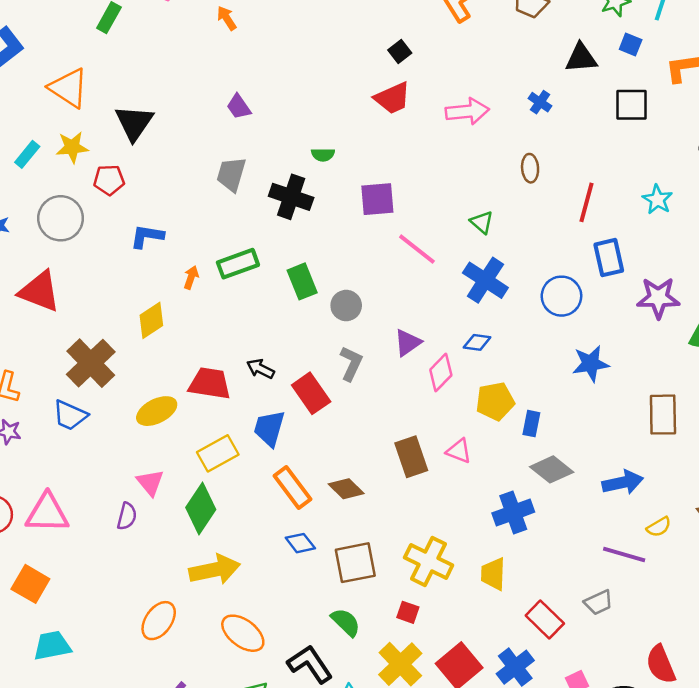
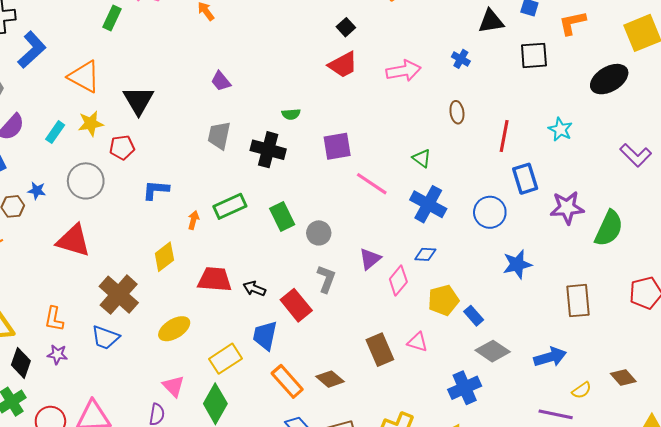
red trapezoid: (210, 383) -> (215, 279), moved
blue rectangle: (531, 424) -> (474, 316), turned -48

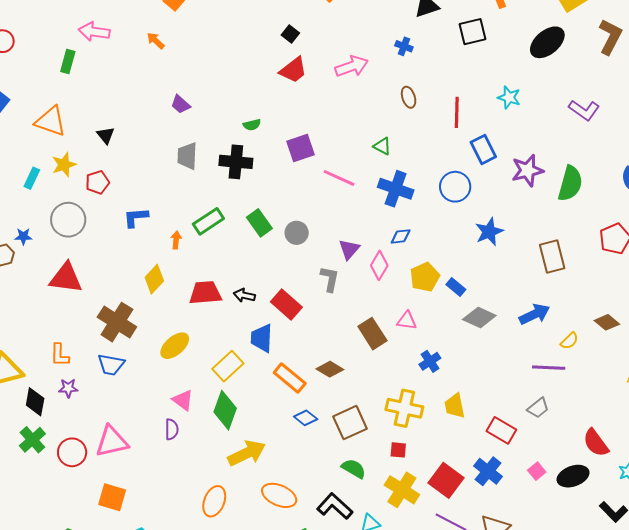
black triangle: (139, 100) -> (106, 135), size x0.6
gray L-shape: (326, 279) -> (330, 279), moved
blue cross: (465, 388) -> (430, 361), moved, size x0.7

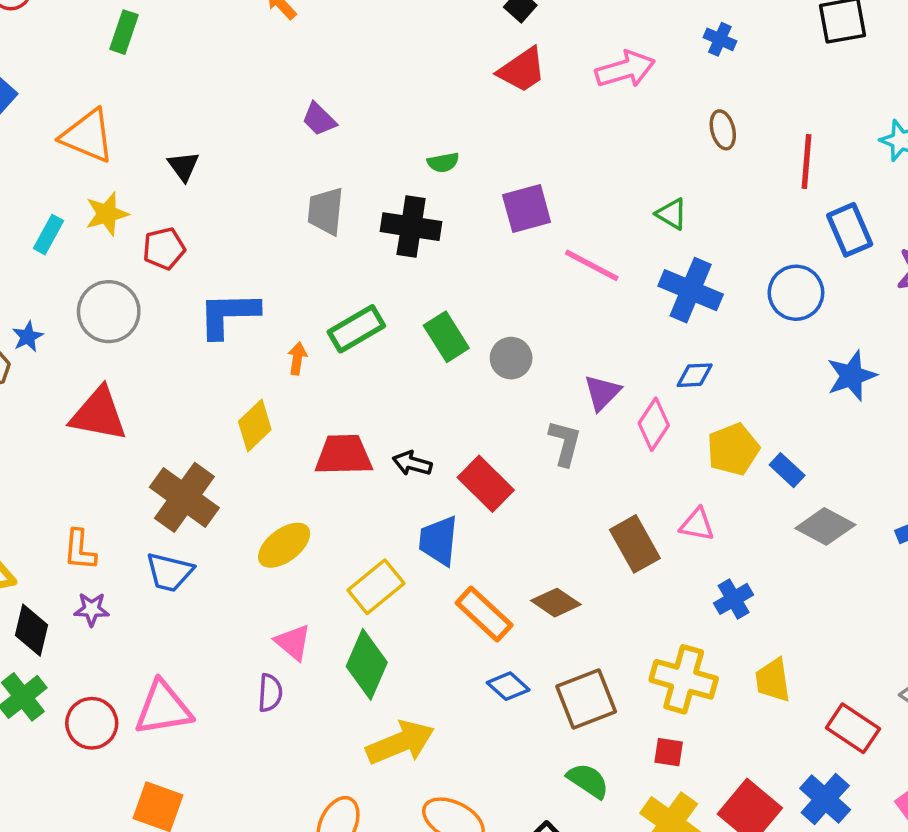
blue L-shape: (136, 217) -> (228, 314), size x1.4
blue star: (23, 236) -> (28, 337), turned -30

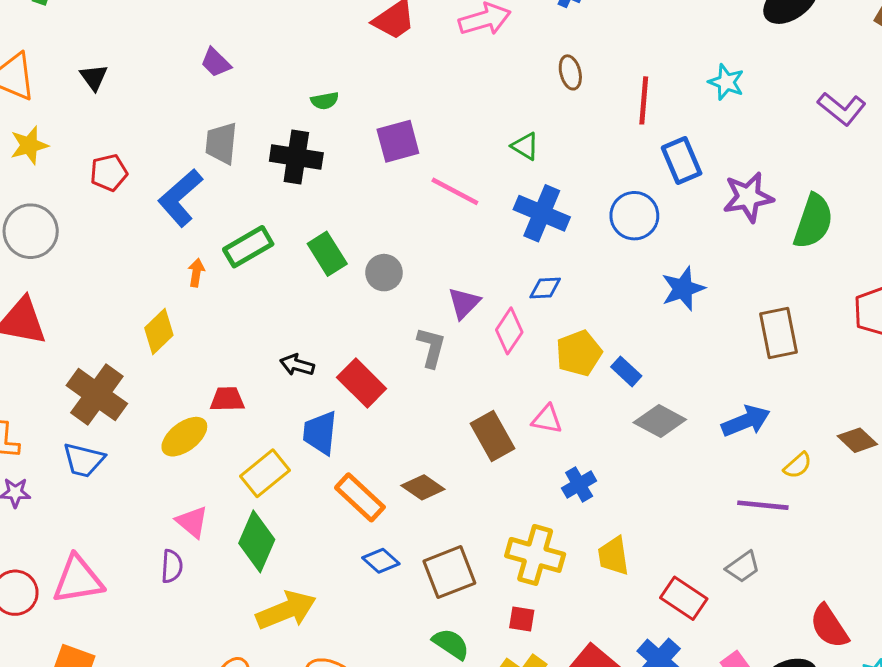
black triangle: (183, 166) -> (94, 77), moved
red pentagon: (164, 249) -> (109, 173), moved
blue L-shape: (228, 314) -> (180, 198), moved, turned -40
red trapezoid: (344, 455) -> (227, 399), moved, size x0.7

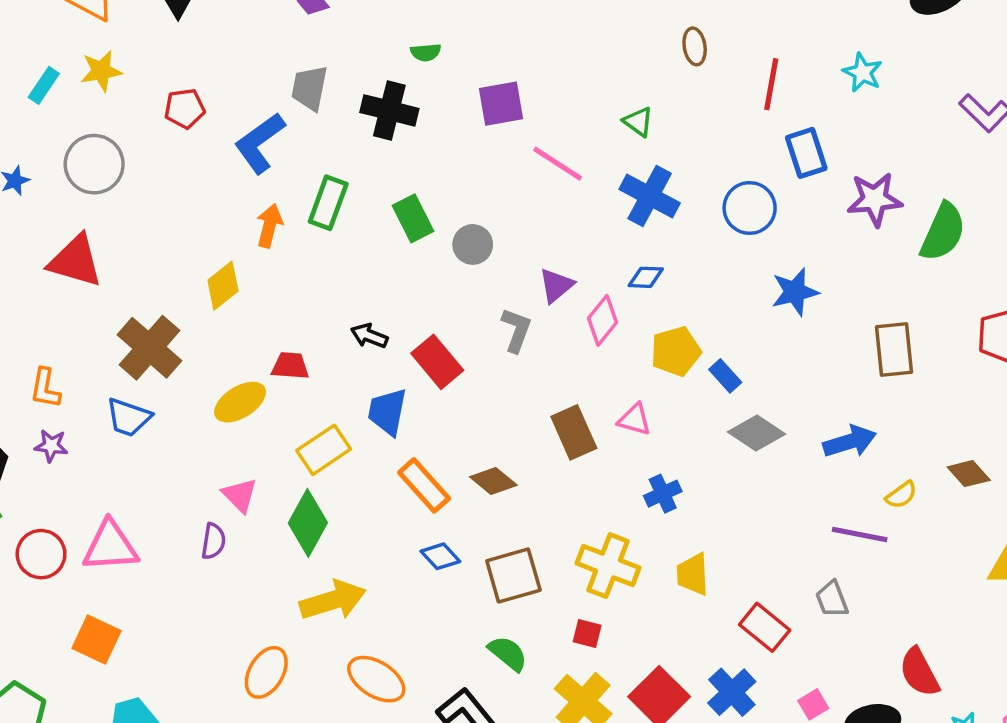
green rectangle: (248, 247) -> (328, 203), turned -45
orange arrow: (196, 273) -> (269, 226), size x1.4
gray trapezoid: (743, 567) -> (832, 599), turned 99

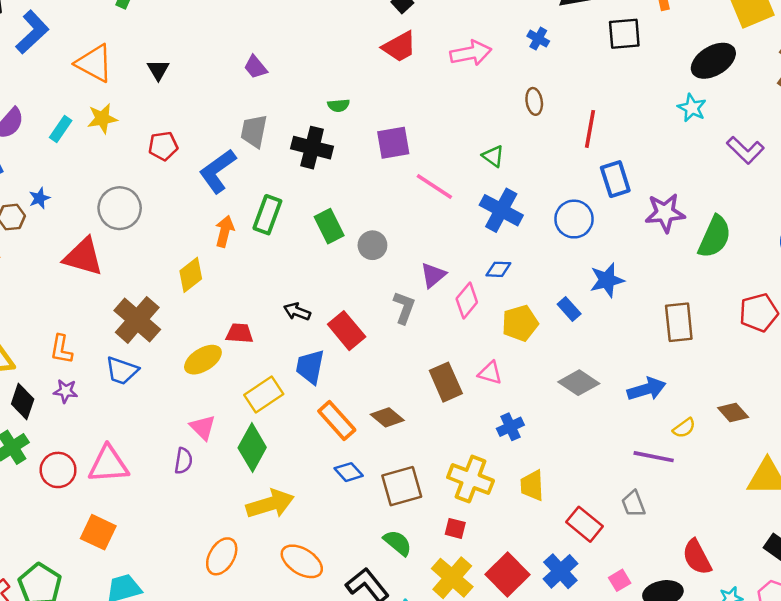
cyan star: (863, 73) -> (692, 108), moved
gray circle: (94, 164) -> (120, 208), moved
blue rectangle: (725, 376) -> (569, 309), moved

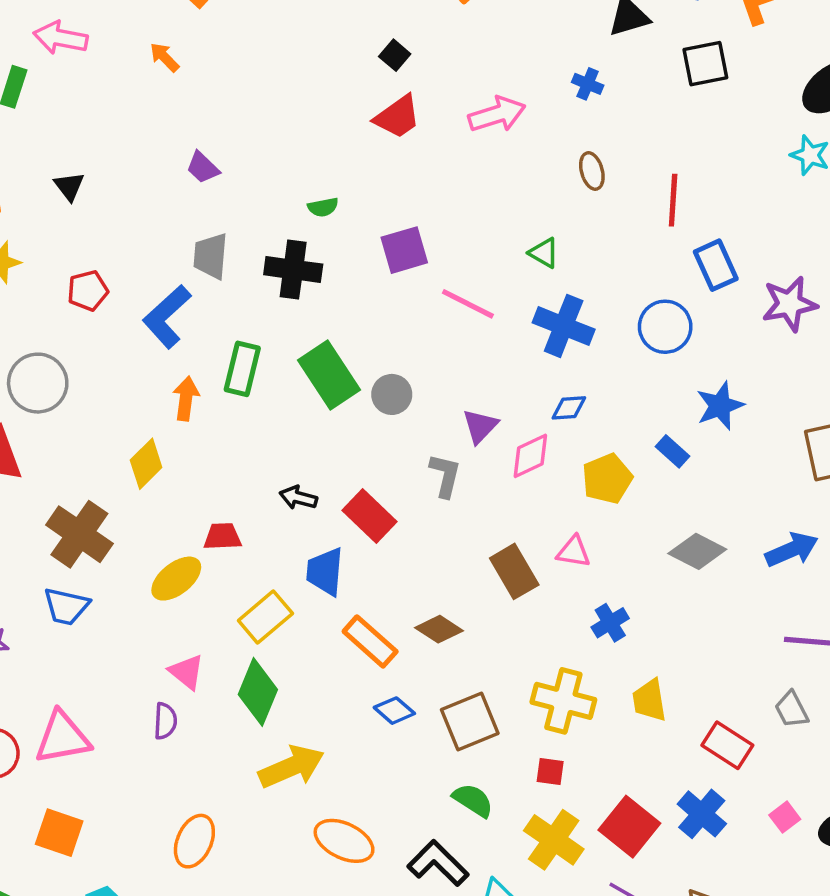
green rectangle: (329, 226) -> (329, 375), size x1.4
pink diamond: (467, 301) -> (530, 456), turned 32
orange ellipse: (222, 556) -> (194, 841), moved

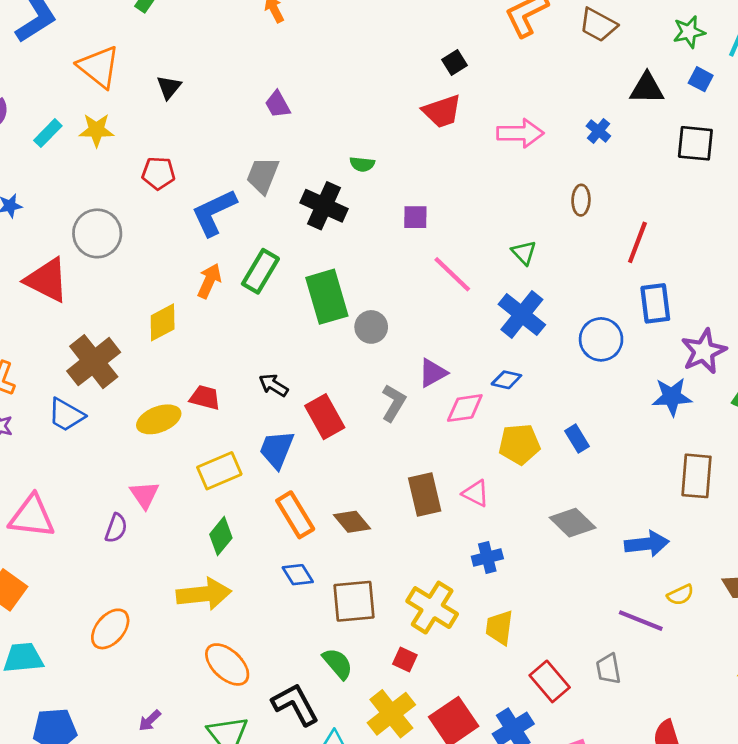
purple square: (404, 250) -> (415, 217), size x0.7
purple star: (789, 304) -> (704, 351), turned -30
blue star: (720, 406) -> (672, 397), moved
green diamond: (258, 692) -> (221, 536), moved, size x0.7

